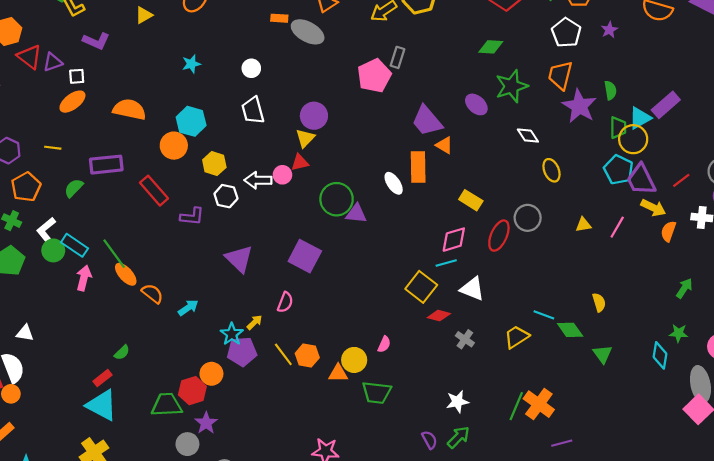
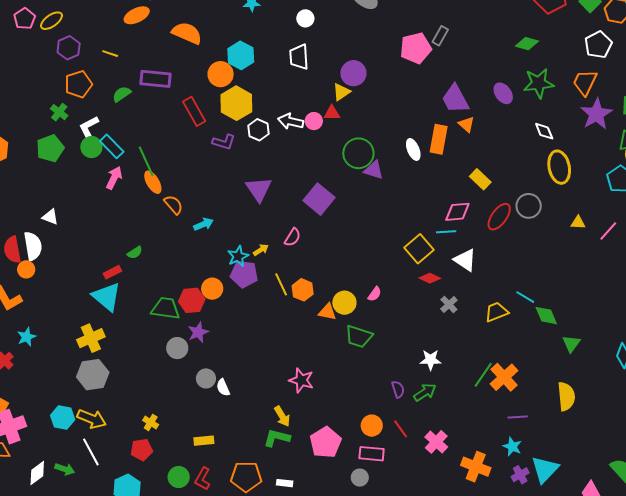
yellow hexagon: (214, 164) -> (236, 103), moved, size x1.5
yellow ellipse: (552, 170) -> (559, 167), size x1.5
yellow semicircle: (599, 302) -> (566, 396), moved, size x1.6

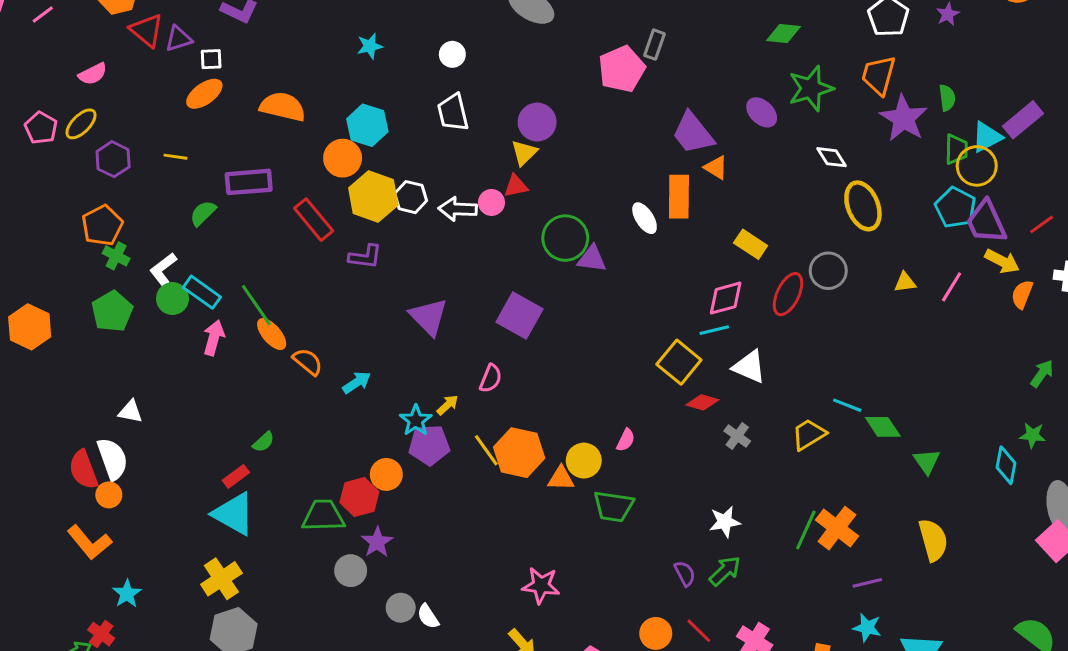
orange pentagon: (78, 84) -> (102, 225), moved
white hexagon: (258, 130) -> (411, 197), moved
orange hexagon: (303, 290) -> (519, 453), size x1.5

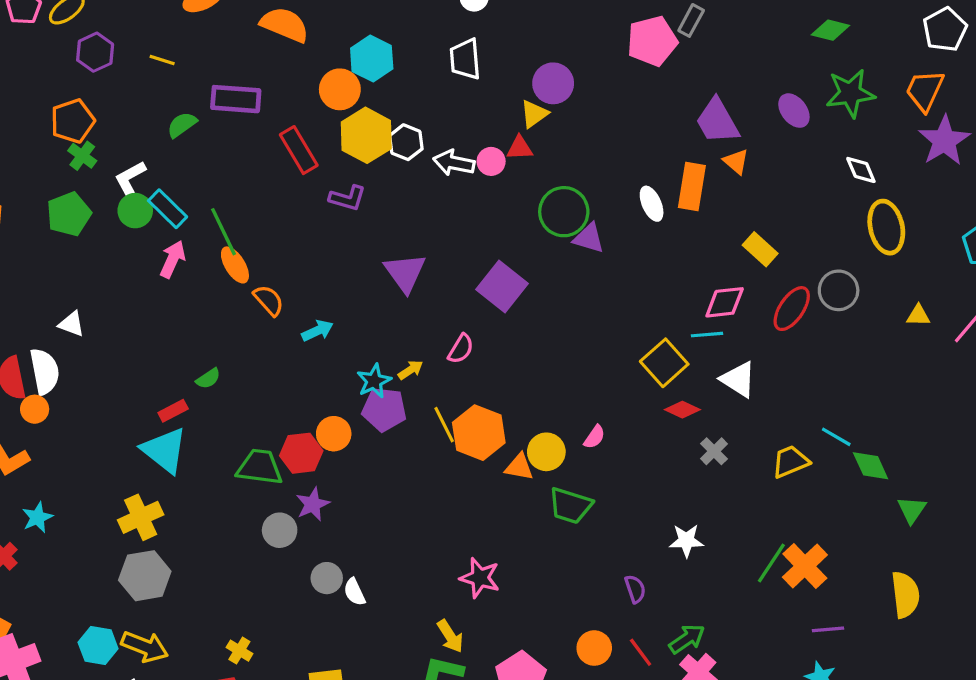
green arrow: (725, 571) -> (687, 639), moved

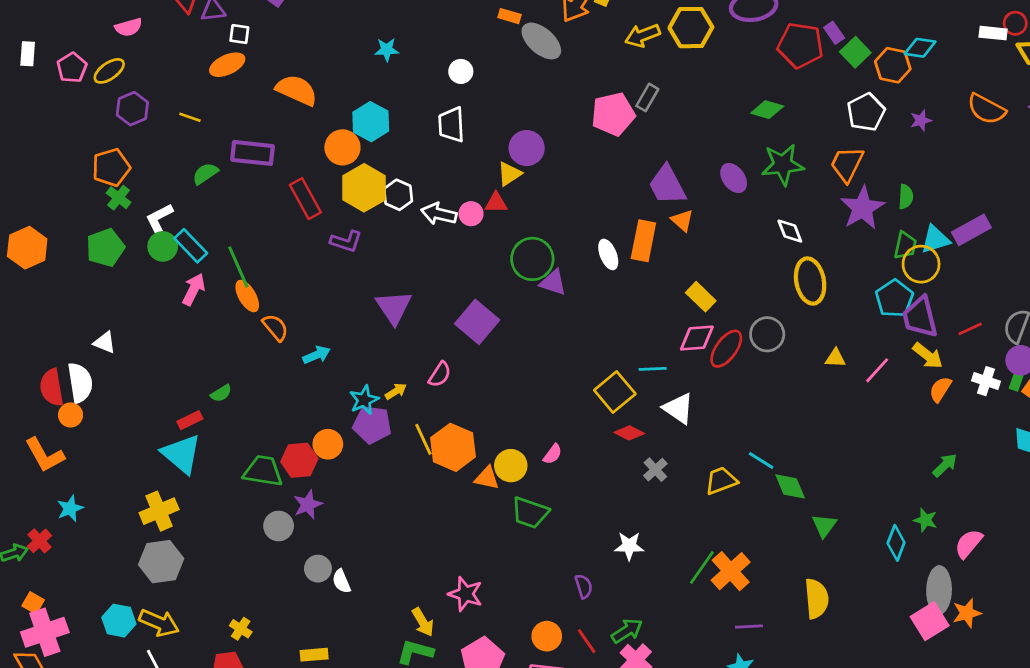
pink diamond: (725, 302) -> (697, 338), moved
pink star: (480, 578) -> (465, 594), moved

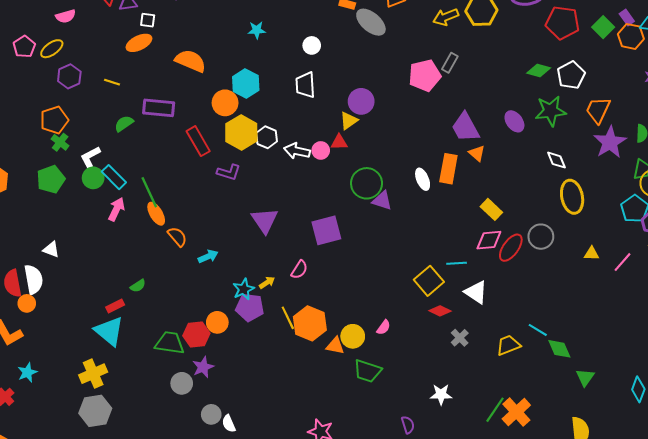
purple rectangle: (834, 33) -> (627, 17), moved
white pentagon: (866, 112) -> (571, 75), moved
purple square: (477, 322) -> (326, 230), turned 36

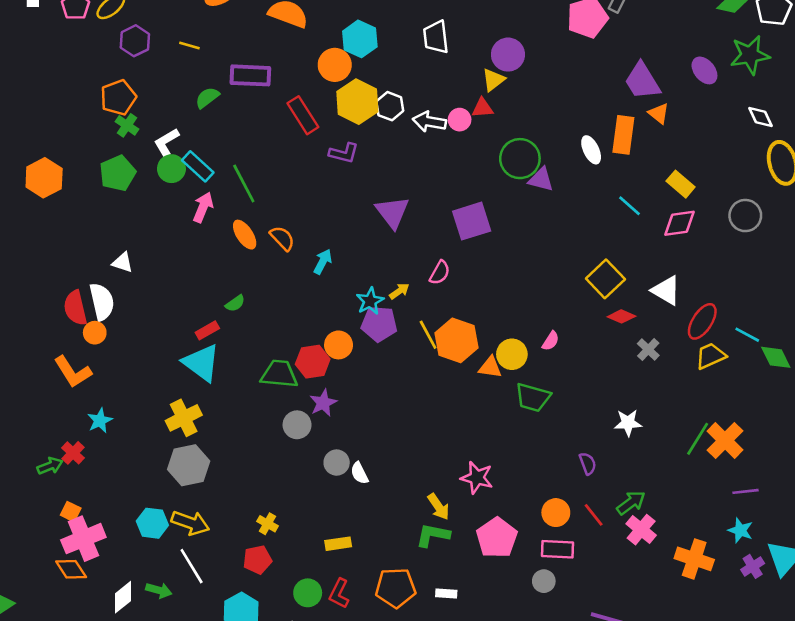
orange ellipse: (156, 214) -> (245, 235), moved
red ellipse: (511, 248) -> (702, 321), moved
cyan arrow: (208, 256) -> (323, 262), turned -36
cyan line: (457, 263) -> (630, 206), moved, turned 48

